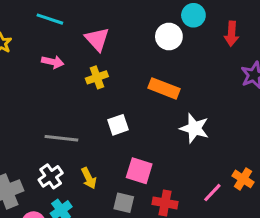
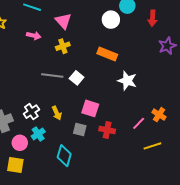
white square: (118, 125) -> (77, 78), turned -32
gray line: (61, 138) -> (52, 75), moved

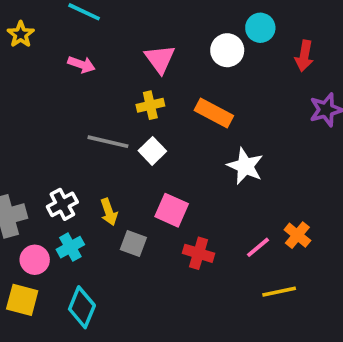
pink triangle: (63, 21) -> (160, 59), moved
yellow cross: (63, 46) -> (150, 105), moved
gray square: (80, 130) -> (133, 243), moved
cyan diamond: (64, 156) -> (82, 307), moved

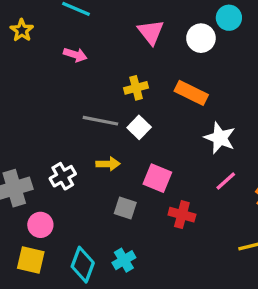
pink triangle: (160, 59) -> (151, 32), moved
yellow arrow: (109, 212) -> (108, 164), moved, turned -70
cyan cross: (70, 247) -> (124, 260), moved
pink line: (258, 247) -> (226, 181), moved

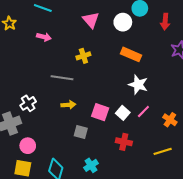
orange rectangle: (191, 93) -> (131, 54), moved
white square: (139, 127) -> (123, 113), moved
white cross: (63, 176) -> (28, 103), moved
red cross: (182, 215) -> (124, 142), moved
cyan cross: (124, 260) -> (91, 165), moved

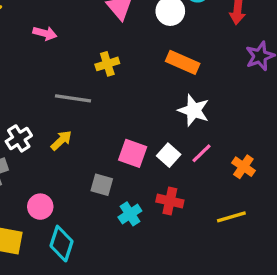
yellow arrow: (68, 105) -> (61, 140), moved, turned -40
pink circle: (28, 146) -> (40, 207), moved
cyan cross: (91, 165) -> (130, 214), moved

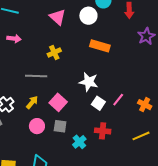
white star: (194, 110) -> (89, 82), moved
pink square: (133, 153) -> (58, 102), moved, turned 30
pink circle: (40, 207) -> (37, 126), moved

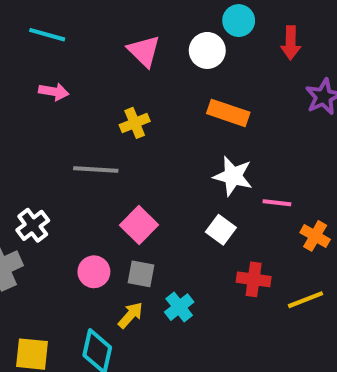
white star: (89, 82) -> (233, 176), moved
pink line: (118, 100) -> (277, 203), moved, turned 56
yellow arrow: (32, 102) -> (130, 315), moved
red cross: (103, 131) -> (254, 279), moved

